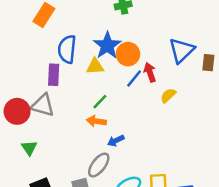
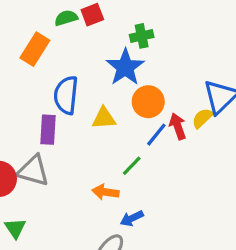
blue star: (107, 46) -> (125, 67), moved
yellow semicircle: (168, 96) -> (202, 118), moved
green line: (100, 102) -> (132, 166), moved

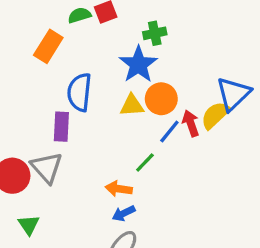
yellow triangle: (104, 118) -> (132, 105), moved
yellow semicircle: (202, 118) -> (215, 115), size x1.4
gray triangle: (33, 171) -> (47, 168), turned 32
blue arrow: (132, 218) -> (124, 213), moved

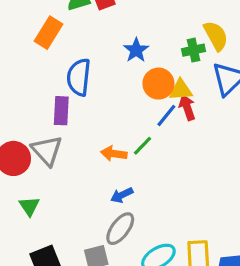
green cross: (155, 33) -> (194, 50), moved
blue star: (138, 64) -> (136, 50), size x0.7
yellow triangle: (132, 105) -> (181, 90), moved
yellow semicircle: (215, 115) -> (216, 36), moved, turned 104
orange arrow: (119, 189) -> (114, 154), moved

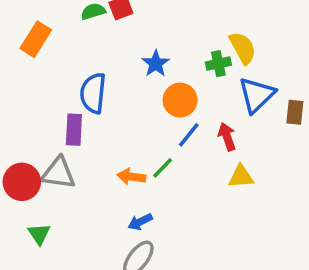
orange rectangle: (48, 33) -> (36, 39), moved
yellow triangle: (181, 90) -> (241, 177), moved
red arrow: (187, 107) -> (227, 137), moved
gray triangle: (47, 150) -> (58, 173), turned -40

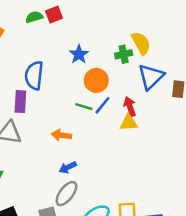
green line: (163, 168) -> (84, 107), moved, turned 63
yellow triangle: (241, 177) -> (129, 123), moved

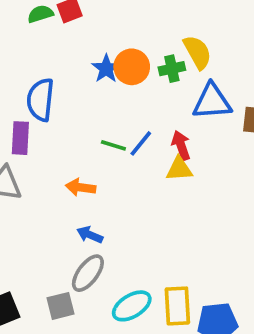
blue triangle: (151, 77) -> (212, 102), turned 40
orange circle: (96, 80) -> (132, 67), moved
blue arrow: (68, 167) -> (90, 235), turned 49

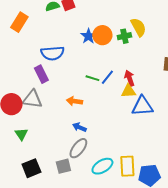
blue semicircle: (40, 100) -> (52, 53), turned -100
blue triangle: (212, 102) -> (142, 106), moved
purple rectangle: (20, 138) -> (41, 74), turned -30

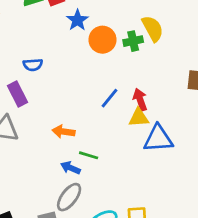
blue star: (88, 36) -> (77, 20), moved
blue semicircle: (52, 53) -> (33, 65), size x0.6
green line: (92, 78) -> (89, 155), moved

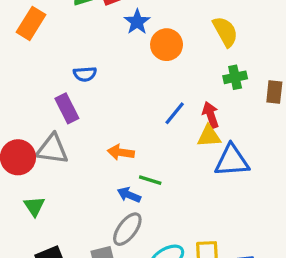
green cross: (133, 41) -> (235, 77), moved

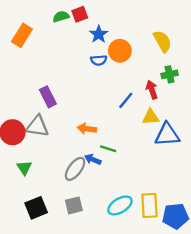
blue semicircle: (85, 74) -> (99, 60), moved
red arrow: (211, 115) -> (152, 90), moved
gray ellipse: (127, 229) -> (75, 169), moved

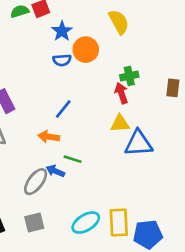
yellow semicircle: (162, 41) -> (119, 22), moved
green cross: (170, 74) -> (129, 76), moved
blue line: (126, 100) -> (63, 109), moved

